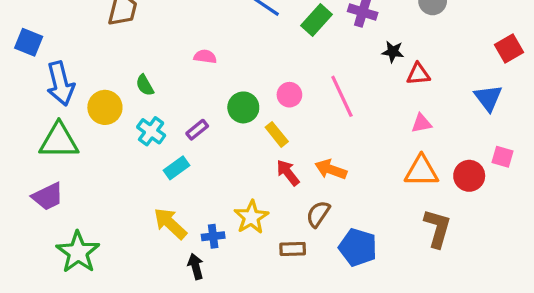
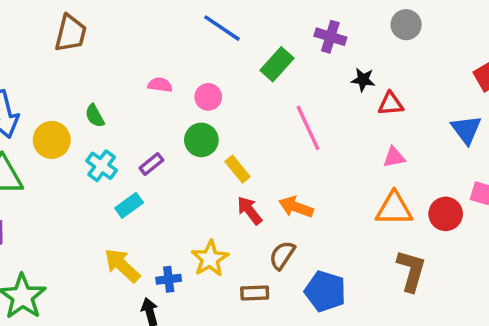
green rectangle: (316, 20) -> (277, 64), moved
pink circle: (289, 95) -> (208, 97), moved

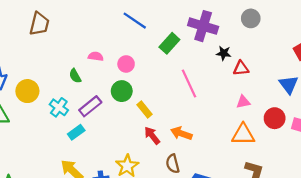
purple cross: (330, 37) -> (203, 26), size x1.5
green semicircle: (95, 116) -> (75, 76), moved
purple rectangle: (151, 164) -> (90, 106), size x1.5
red circle: (446, 214) -> (275, 118), moved
brown semicircle: (282, 255) -> (173, 164), turned -48

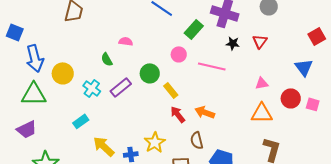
black star: (224, 53) -> (233, 43), moved
pink circle: (126, 64) -> (179, 54), moved
red triangle: (241, 68) -> (260, 41), moved, turned -49
pink line: (189, 83) -> (212, 66), turned -52
cyan rectangle: (76, 132) -> (81, 121), moved

